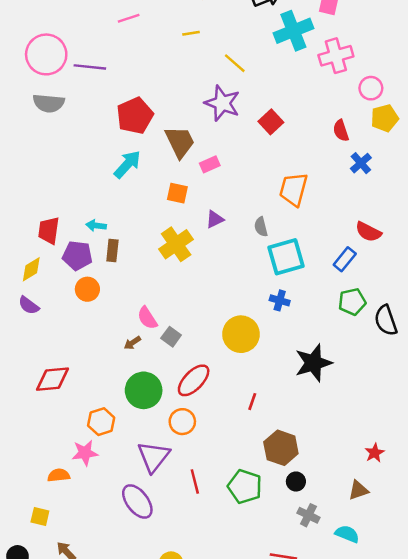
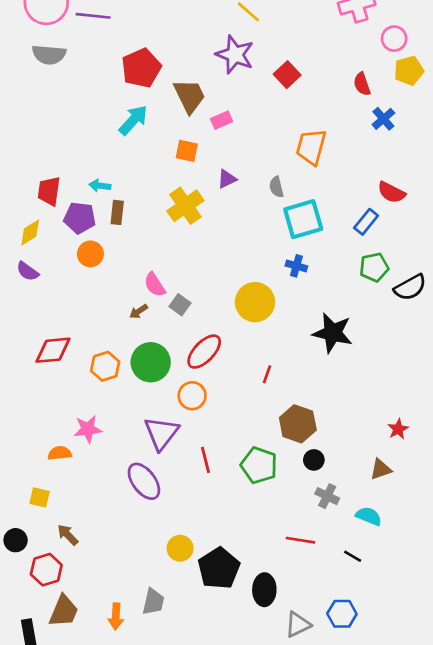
black semicircle: (386, 320) -> (410, 287), turned -100
black star: (313, 363) -> (333, 333), turned 30
orange hexagon: (101, 422) -> (105, 366), moved

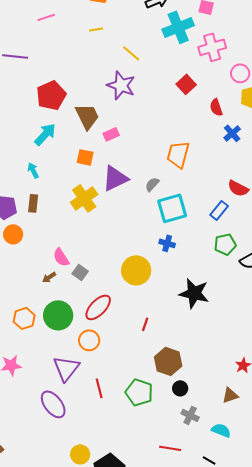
red square: (287, 75) -> (186, 84), moved
purple triangle: (227, 179) -> (115, 178), size x1.8
cyan arrow: (100, 186) -> (33, 170), moved, turned 56
gray semicircle: (276, 187) -> (152, 184), turned 56

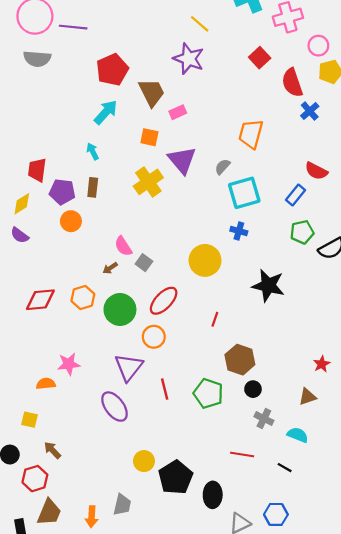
red semicircle: (216, 107) -> (292, 83), size x1.5
purple triangle: (115, 178) -> (182, 160), turned -44
orange hexagon: (24, 318) -> (83, 297), moved

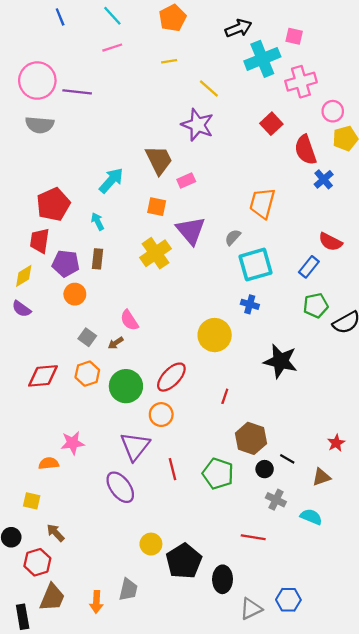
red pentagon: (112, 70) -> (53, 204), moved
gray square: (144, 263) -> (87, 337), moved
black line: (285, 468) -> (287, 459), moved

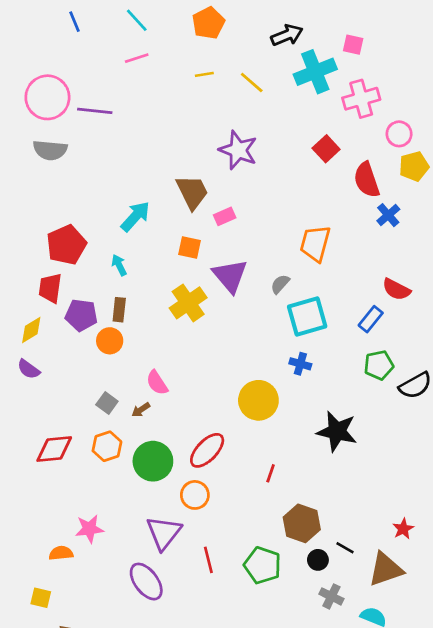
yellow line: (209, 88) -> (252, 82), moved
orange circle: (75, 294) -> (110, 341), moved
brown triangle: (321, 477) -> (386, 569), size x1.6

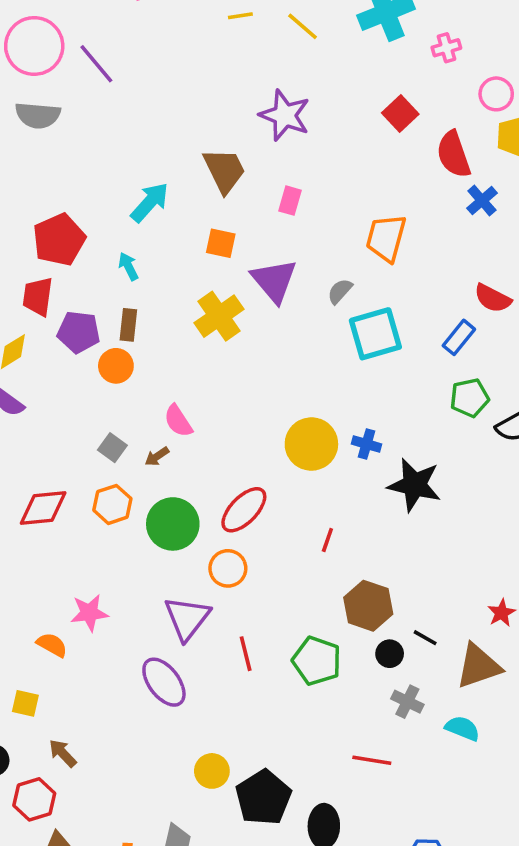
pink cross: (361, 99) -> (446, 48), size x0.6
purple line: (95, 111) -> (96, 64), turned 44
pink rectangle: (225, 216) -> (290, 201), moved, turned -50
blue cross: (300, 364) -> (366, 444), moved
orange semicircle: (61, 553) -> (52, 645), turned 35

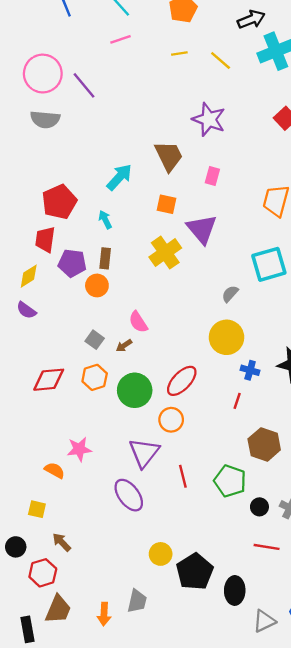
gray semicircle: (340, 291) -> (230, 294), moved
blue cross: (366, 444) -> (250, 370), moved
black circle: (390, 654) -> (259, 507), moved

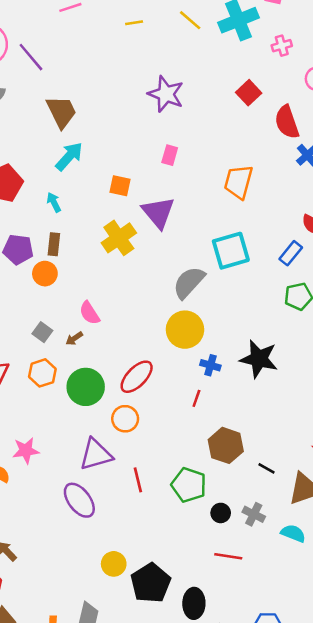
yellow line: (221, 61) -> (190, 20), moved
brown trapezoid: (169, 156) -> (61, 112), moved
gray semicircle: (230, 294) -> (189, 282), size x1.8
purple triangle: (144, 453) -> (96, 454), turned 36

